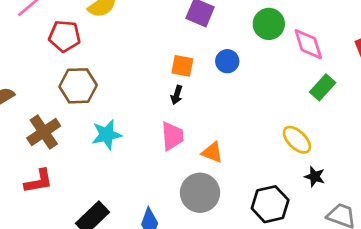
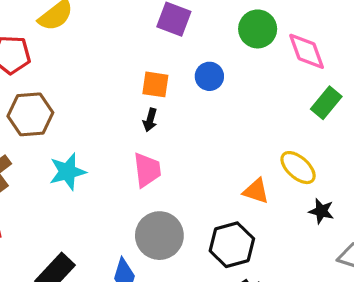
orange triangle: (212, 152) -> (256, 191), moved
gray circle: (200, 193) -> (159, 236), moved
black hexagon: (270, 204) -> (232, 245), moved

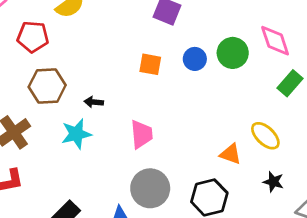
green circle: (258, 29) -> (233, 53), moved
black arrow: (150, 120) -> (94, 102), moved, turned 78
black star: (321, 211) -> (273, 182), moved

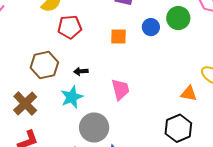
red pentagon: (33, 37) -> (70, 27), moved
gray circle: (150, 188) -> (94, 128), moved

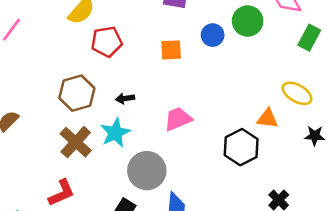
pink trapezoid: (120, 89) -> (178, 119), turned -95
brown cross: (25, 103) -> (76, 142), moved
black hexagon: (178, 128) -> (241, 147), moved

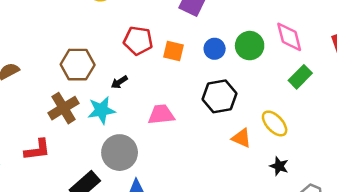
red pentagon: (107, 42) -> (138, 41), moved
black arrow: (125, 98) -> (119, 82), turned -42
black hexagon: (241, 147) -> (220, 96), moved

